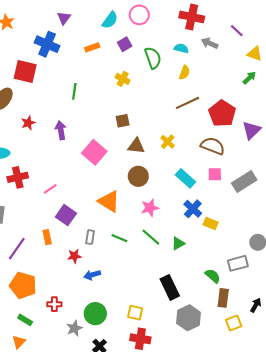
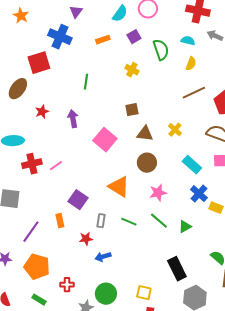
red square: (25, 71) -> (39, 63), turned -30
pink line: (50, 189) -> (56, 166), moved

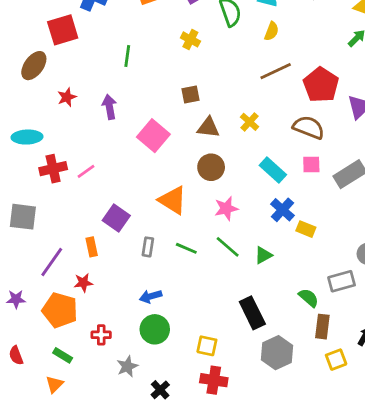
red star: (86, 239) -> (83, 283), moved
green circle: (106, 294) -> (155, 329), moved

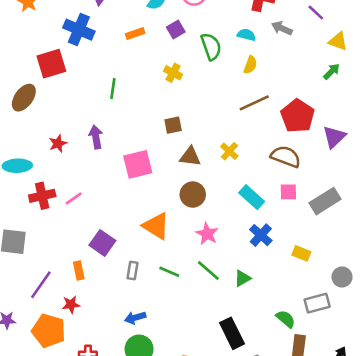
red star: (67, 97) -> (58, 143), moved
pink square: (153, 136) -> (138, 164), turned 36
pink star: (226, 208) -> (207, 234), turned -30
yellow rectangle: (306, 229) -> (301, 253), moved

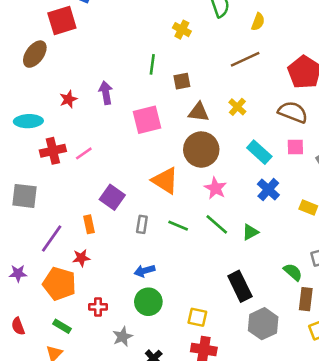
green line: (113, 88) -> (152, 64), moved
brown line: (254, 103) -> (245, 59), moved
brown circle: (193, 195) -> (201, 150), size x1.4

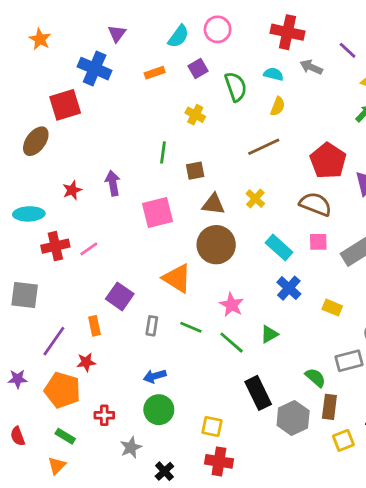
pink star: (215, 188) -> (232, 305), moved
green line: (217, 224) -> (232, 343), moved
gray hexagon: (263, 324) -> (293, 418), moved

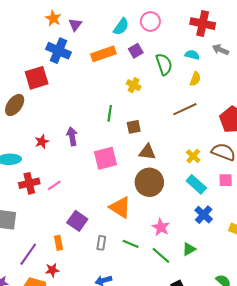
orange star: (40, 39) -> (53, 18), moved
orange rectangle: (155, 73) -> (103, 54), size x1.6
yellow cross: (255, 199) -> (193, 156), moved

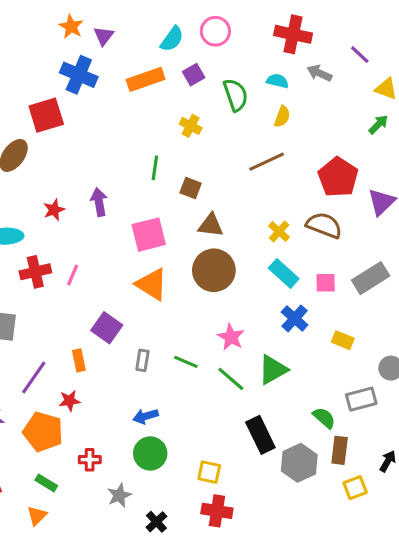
brown square: (134, 127) -> (191, 188), turned 32
pink square: (226, 180) -> (326, 283), moved
pink line: (54, 185) -> (73, 275), turned -32
orange triangle: (120, 207) -> (152, 284), moved
green triangle: (189, 249) -> (273, 370), size x1.5

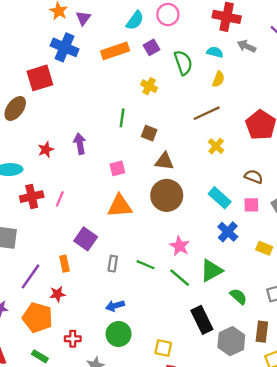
brown semicircle: (324, 225) -> (254, 177), moved, size x0.7
yellow cross: (279, 231) -> (216, 146), moved
pink square: (149, 235) -> (117, 168), size x0.6
orange triangle: (152, 284) -> (120, 206), turned -36
green semicircle: (324, 418) -> (238, 296), moved

